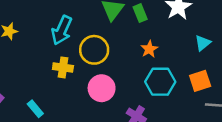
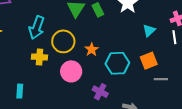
orange star: (149, 49) -> (92, 49), moved
cyan rectangle: (35, 109) -> (20, 91), turned 48

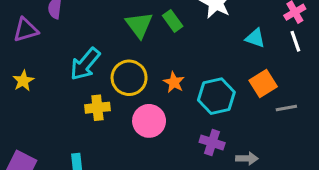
cyan arrow: (37, 28) -> (85, 64), turned 30
cyan triangle: (149, 30) -> (255, 38), turned -48
purple cross: (100, 92) -> (212, 142), moved

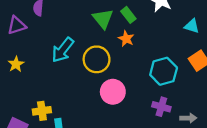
orange star: (174, 82) -> (126, 39), moved
yellow cross: (97, 108) -> (42, 111), moved

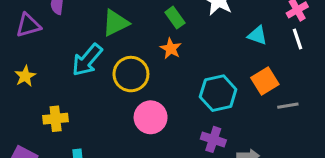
green triangle: (103, 19) -> (115, 23), moved, turned 40
yellow cross: (42, 111) -> (56, 119), moved

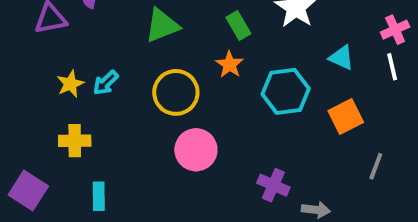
cyan arrow: (87, 60) -> (106, 83), moved, size x0.6
yellow star: (25, 76) -> (70, 84), moved
cyan hexagon: (218, 93) -> (286, 91), moved
gray line: (288, 106) -> (376, 166), moved, turned -65

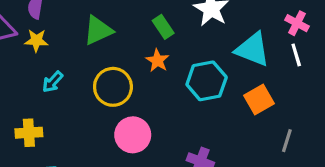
pink cross: (395, 30) -> (297, 23), turned -35
cyan triangle: (341, 58) -> (253, 49), size x1.6
yellow star: (70, 84) -> (36, 40), moved, turned 30

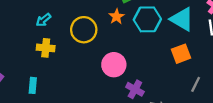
cyan hexagon: (207, 81) -> (147, 19), moved
yellow cross: (29, 133) -> (46, 48), moved
pink circle: (133, 135) -> (114, 65), moved

